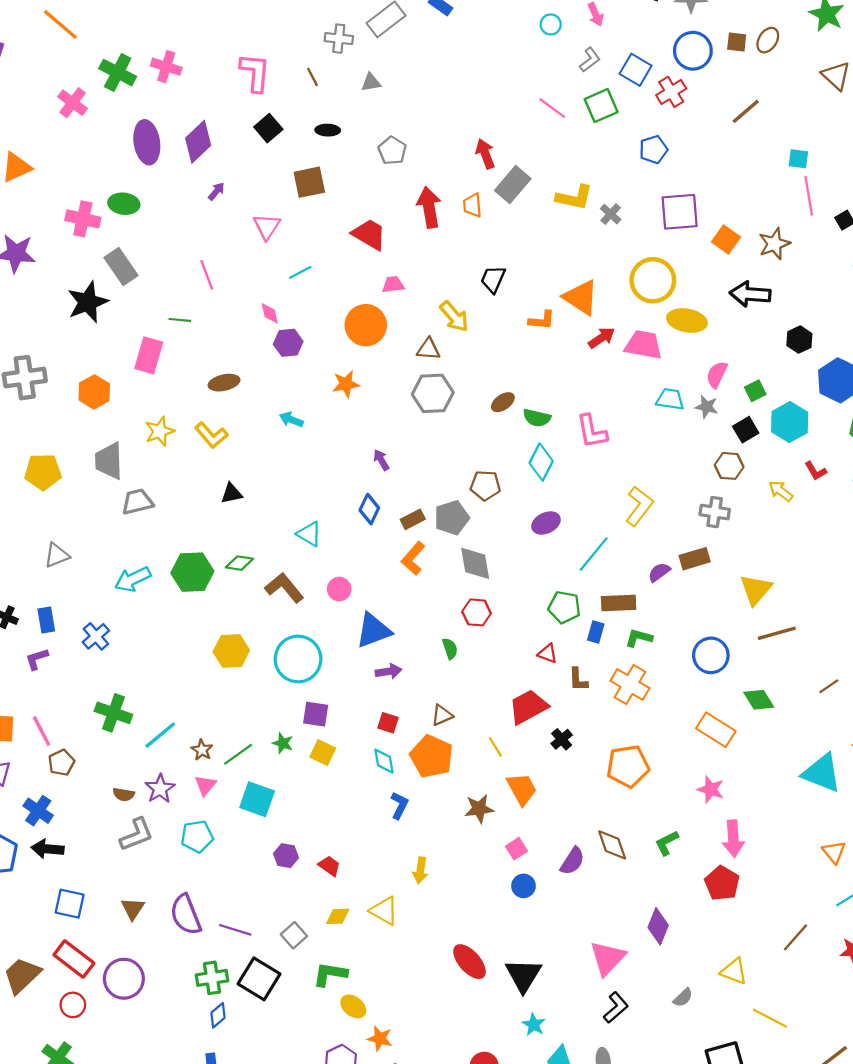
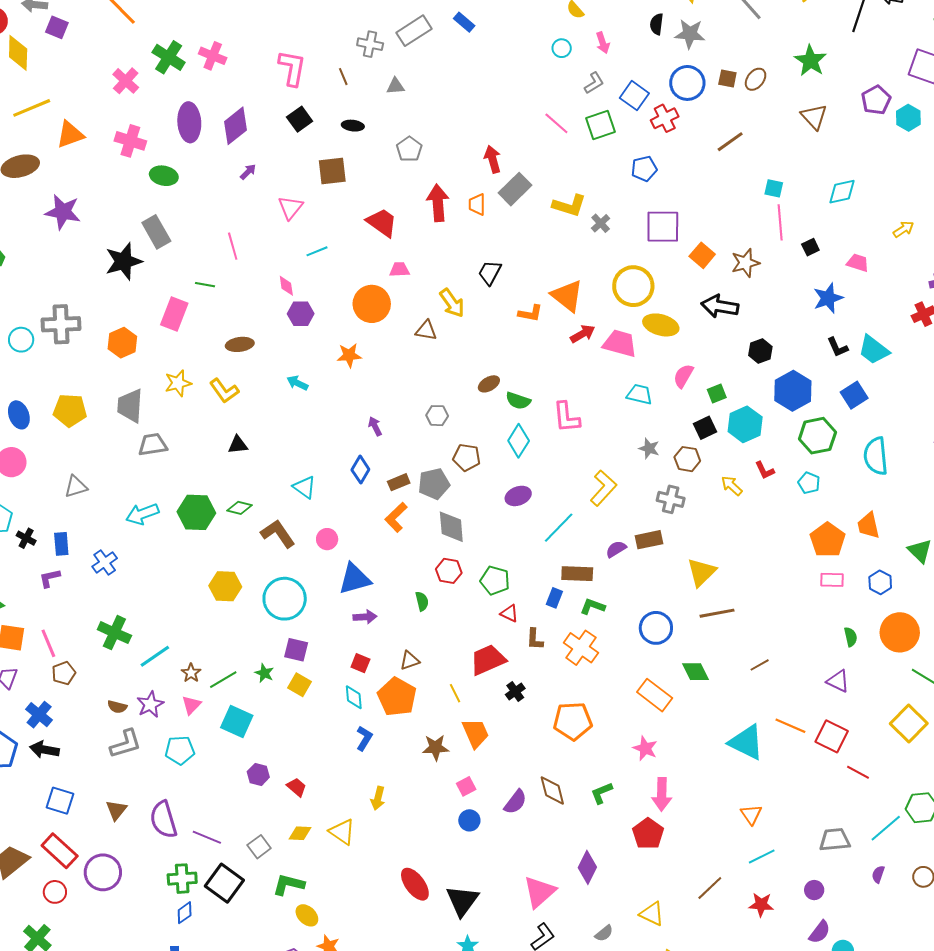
pink cross: (83, 219) -> (130, 141), moved
gray hexagon: (433, 393) -> (437, 416), moved, size x0.6
gray star: (707, 407) -> (649, 448), moved
green pentagon: (564, 607) -> (495, 580), moved

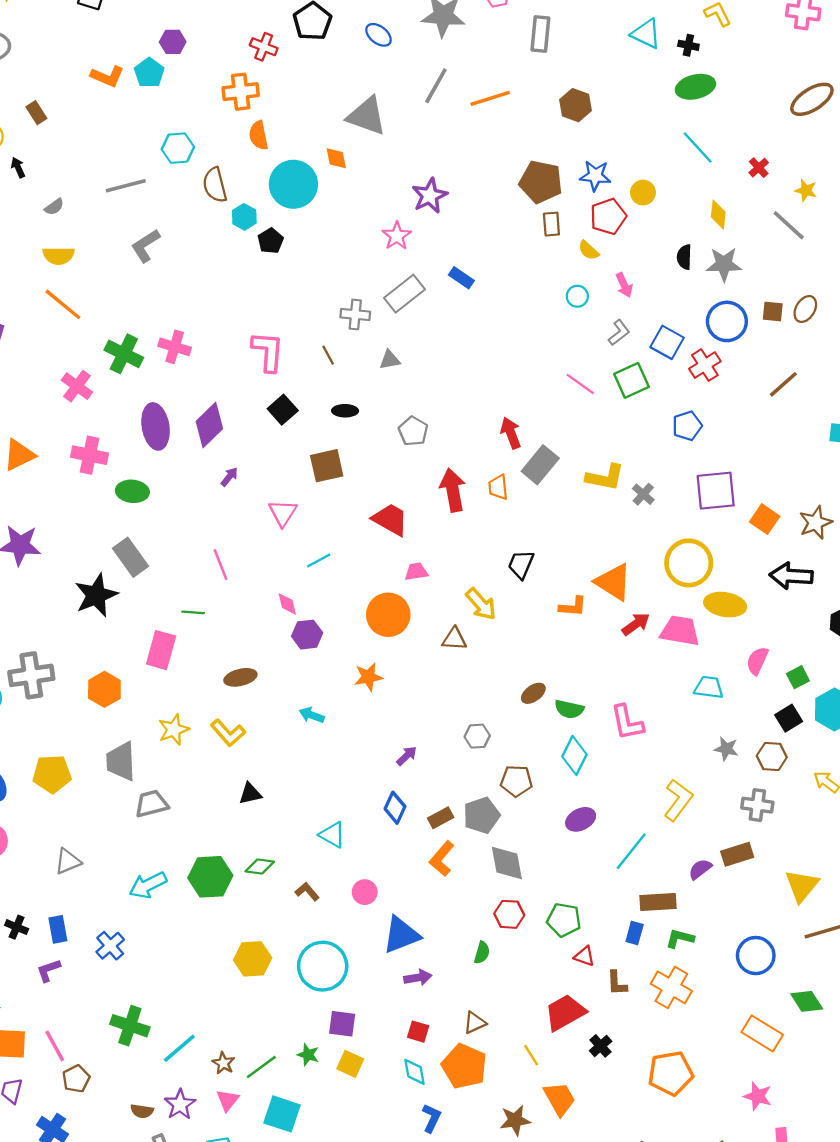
purple arrow: (375, 426) -> (407, 756), turned 78
brown L-shape: (278, 534) -> (307, 892), size x0.6
green semicircle: (422, 601) -> (482, 953), turned 36

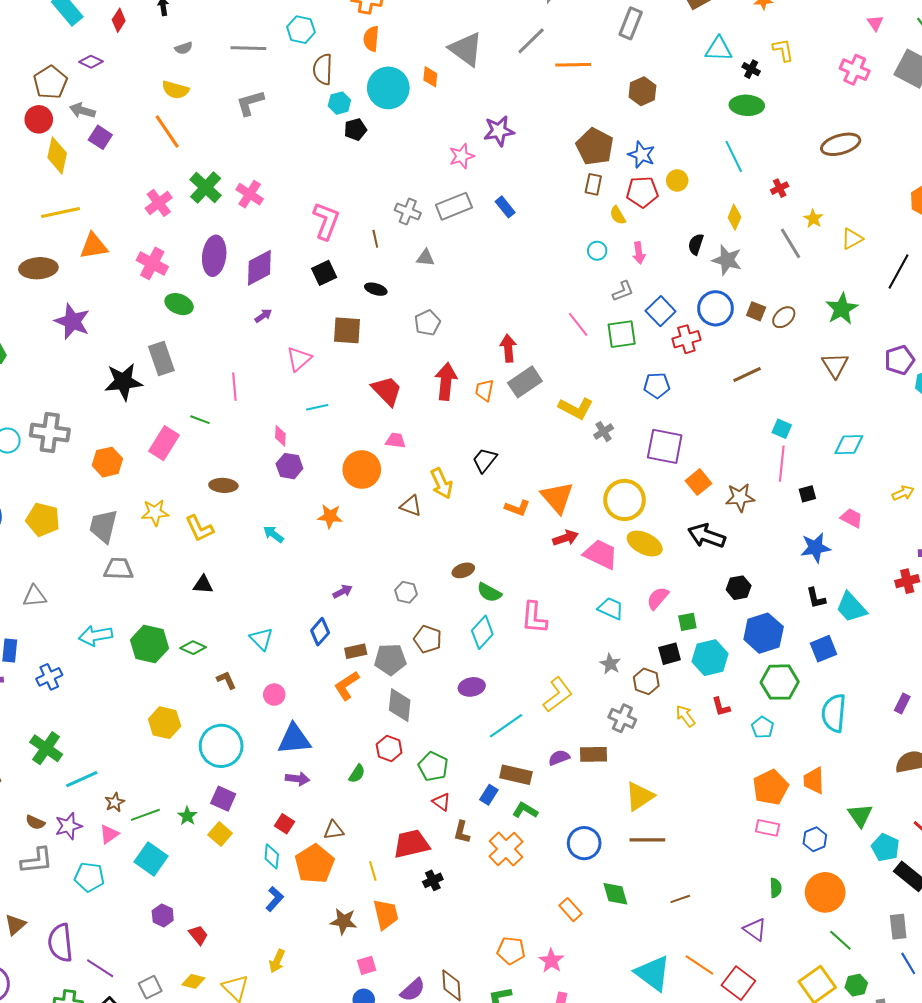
cyan triangle: (646, 34) -> (719, 49), turned -40
orange rectangle: (762, 1033) -> (570, 910), size x0.7
orange pentagon: (671, 1073) -> (511, 951), moved, size x0.7

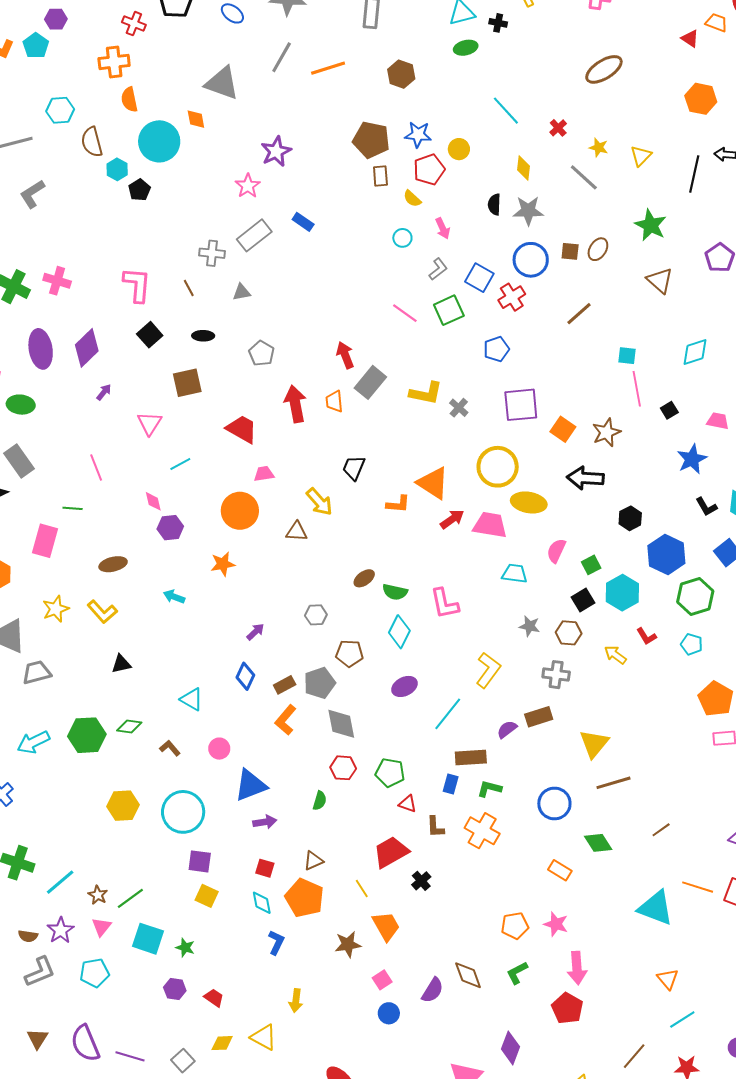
green ellipse: (747, 105) -> (466, 48), moved, size x0.7
green star: (187, 816) -> (185, 948), moved

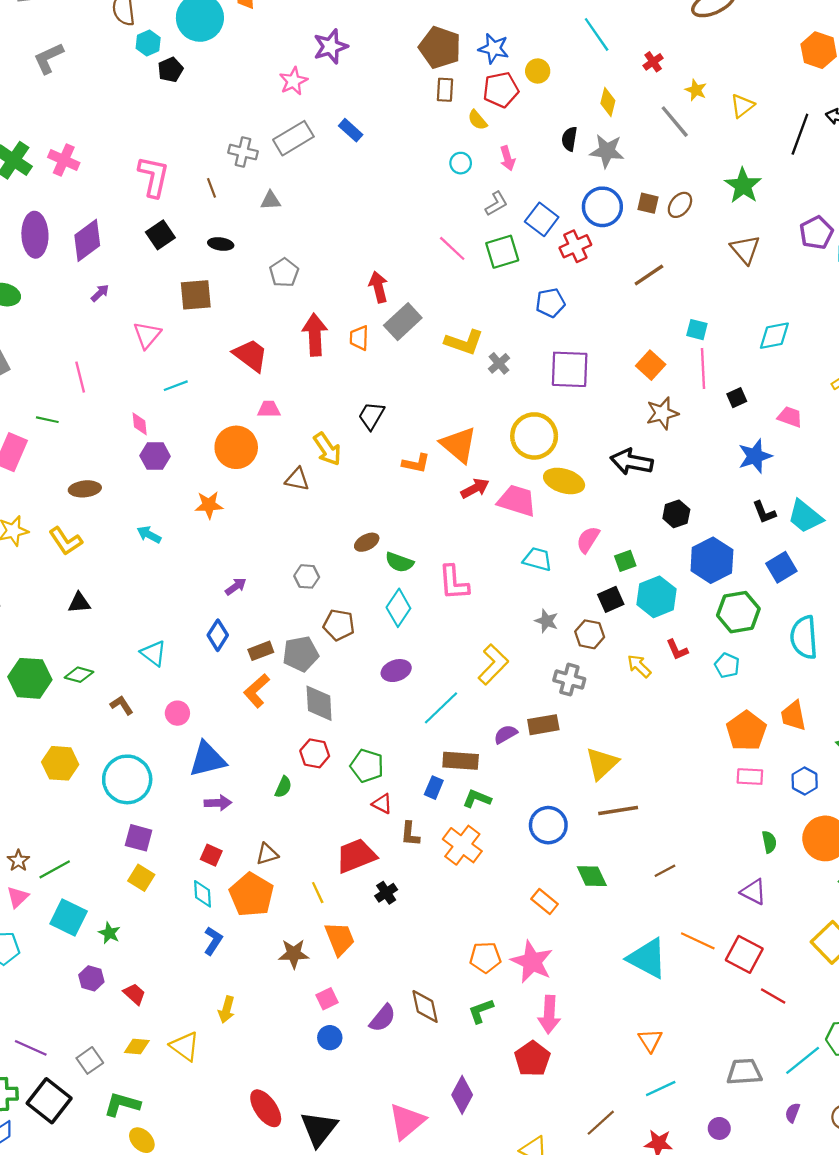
orange square: (563, 429) -> (651, 365), moved
pink star: (556, 924) -> (532, 962), size x1.5

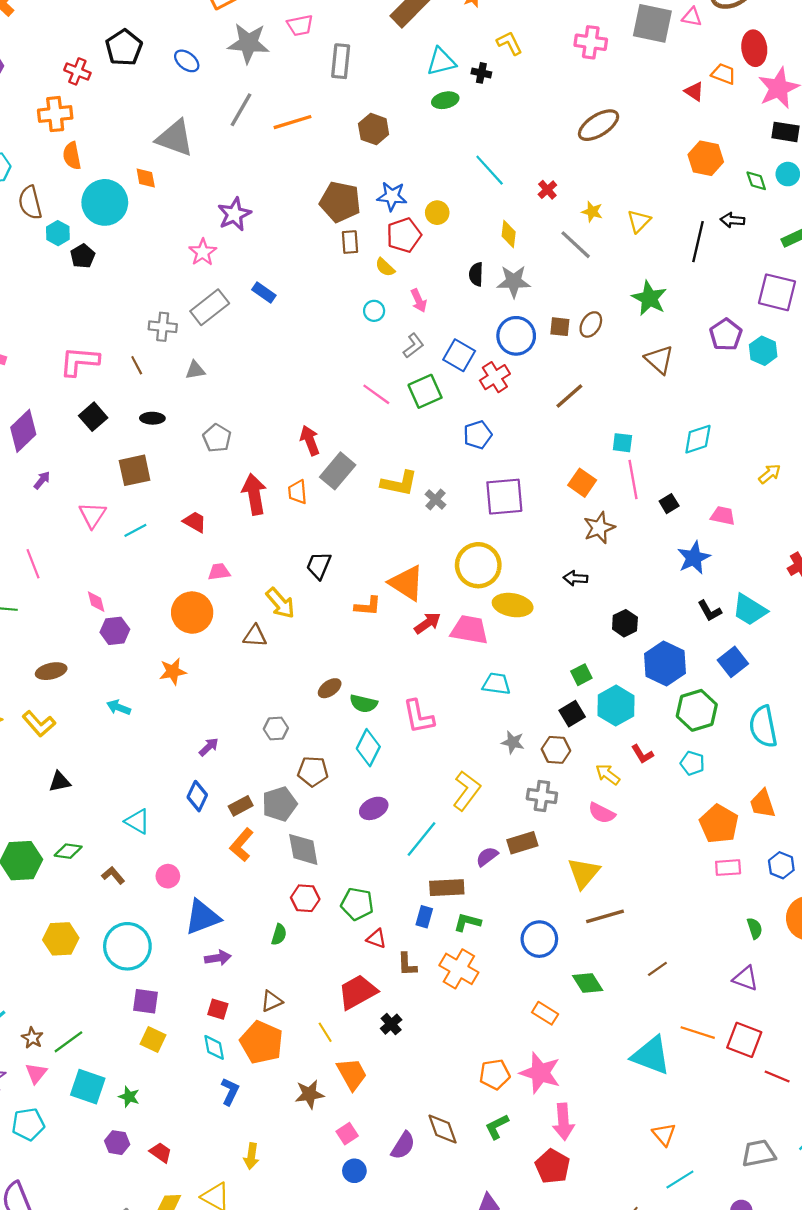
pink L-shape: (154, 177) -> (79, 361), turned -90
red trapezoid: (250, 355) -> (195, 522), size x0.7
cyan line: (176, 386) -> (135, 530), moved
black arrow: (632, 462) -> (576, 578), size x0.6
pink semicircle: (588, 540) -> (602, 813), moved, turned -88

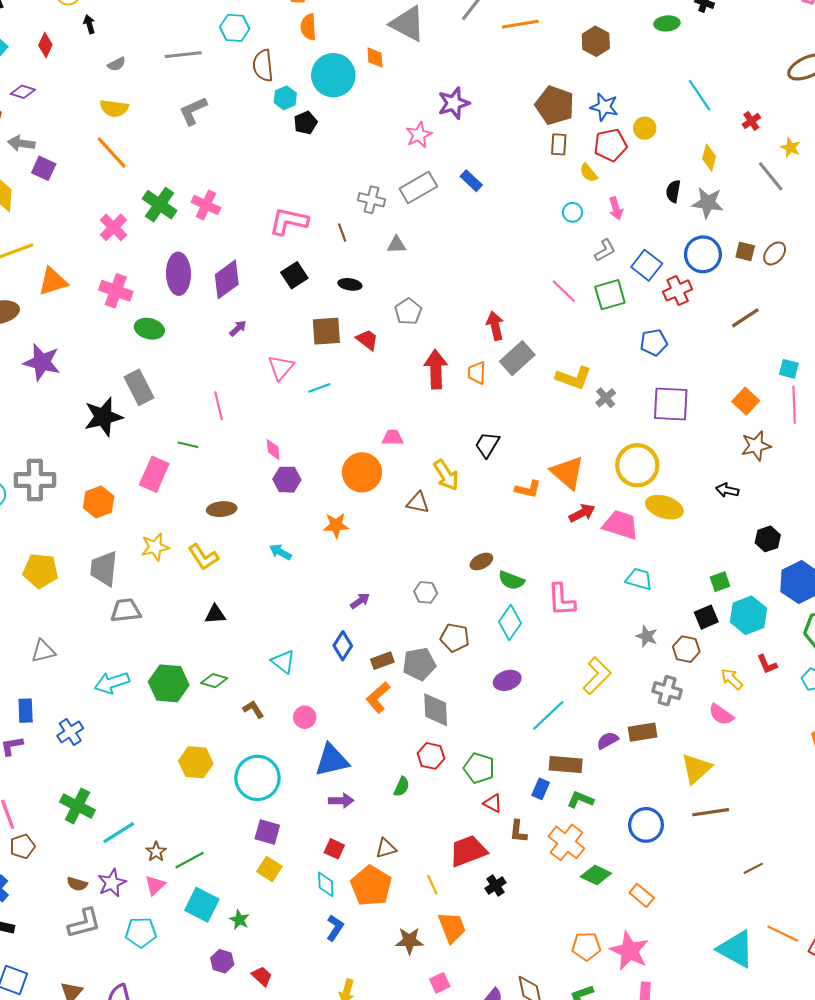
red trapezoid: (195, 522) -> (367, 340), moved
green diamond: (588, 983) -> (596, 875), moved, turned -40

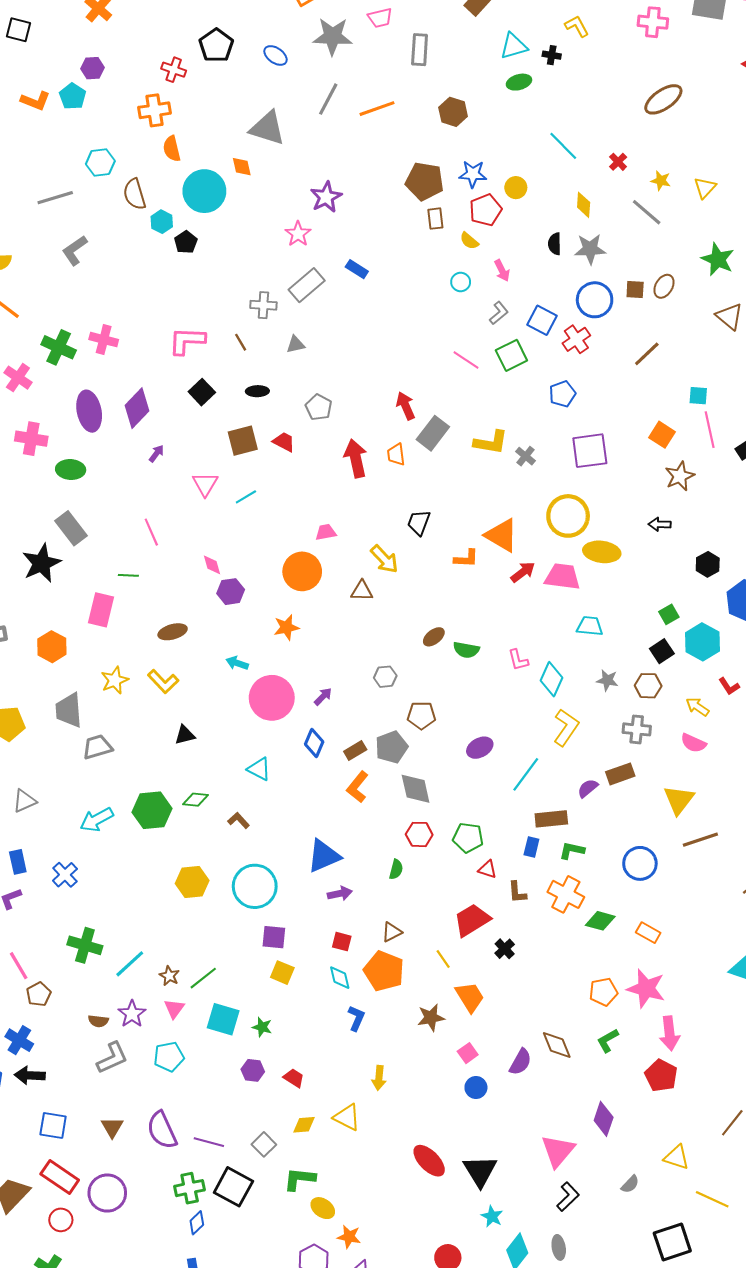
pink L-shape: (561, 600) -> (518, 660), size x0.7
cyan diamond: (510, 622) -> (551, 679), moved
pink circle: (305, 717) -> (272, 698), moved, size x2.0

